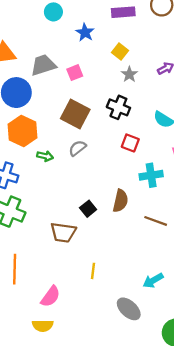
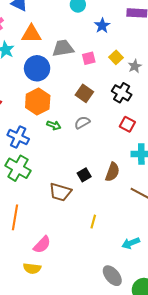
yellow square: (120, 52) -> (116, 57), moved
brown square: (75, 114) -> (84, 93), size x0.7
yellow line: (93, 271) -> (93, 222), moved
gray ellipse: (129, 309) -> (112, 276), moved

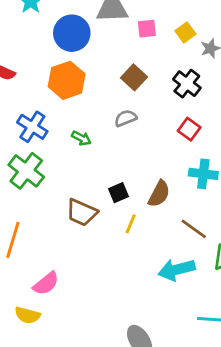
green arrow: (54, 125) -> (81, 138), moved
yellow line: (93, 222) -> (131, 224), moved
cyan arrow: (131, 243) -> (177, 270), moved, size x1.4

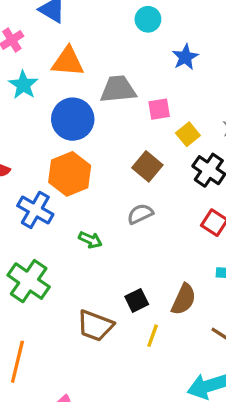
yellow square: (185, 32) -> (188, 134), moved
blue cross: (32, 127) -> (35, 210), moved

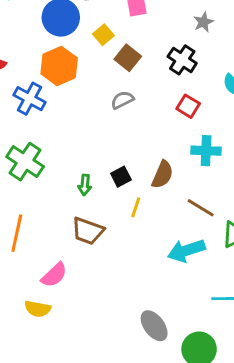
yellow square: (188, 134) -> (103, 35), moved
green arrow: (90, 240) -> (85, 185), moved, turned 72
brown trapezoid: (95, 326) -> (88, 231), moved

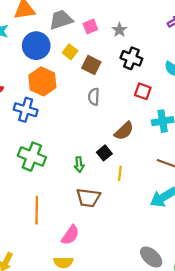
gray star: (203, 22) -> (119, 30), moved
gray semicircle: (122, 100) -> (94, 97), turned -49
brown semicircle: (162, 175) -> (124, 131), moved, turned 35

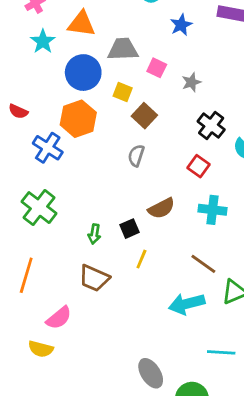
pink square: (90, 26) -> (157, 68), turned 32
yellow square: (70, 52) -> (123, 92), turned -32
black cross: (131, 58) -> (211, 125), moved

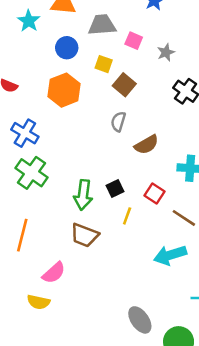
blue circle: (83, 73) -> (67, 48), size x0.7
blue cross: (48, 148) -> (25, 133), moved
red square: (199, 166) -> (155, 194), moved
brown semicircle: (161, 208) -> (146, 145), moved
green arrow: (94, 234) -> (83, 195), size x1.6

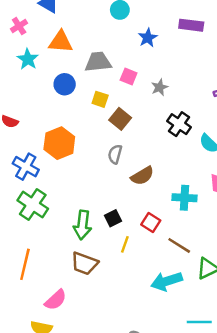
orange hexagon: (64, 90) -> (59, 143), moved

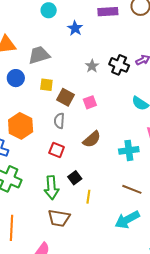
pink square: (129, 76) -> (90, 102), moved, turned -32
black cross: (179, 124) -> (119, 65), moved
gray semicircle: (115, 154) -> (59, 121), moved
red square: (151, 223) -> (57, 150), moved

